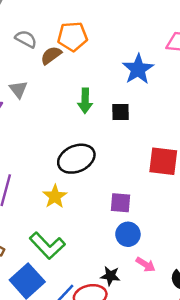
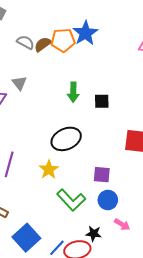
brown semicircle: (51, 55) -> (43, 44), moved
blue star: (138, 69) -> (85, 33), moved
green L-shape: (47, 246) -> (71, 200), moved

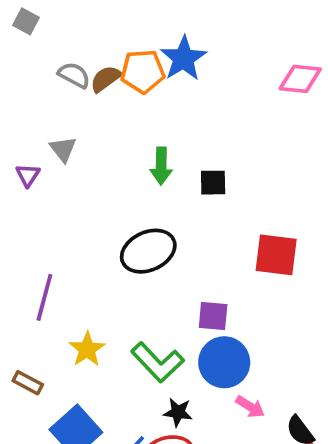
yellow star: (49, 169) -> (87, 349), moved
blue circle: (108, 200) -> (224, 362), size x1.4
black star: (94, 234) -> (178, 412), moved

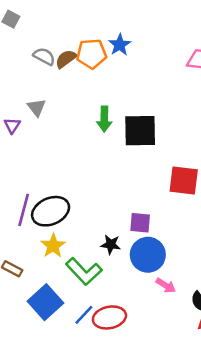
blue star: (183, 58) -> (120, 45), size x0.7
black square: (213, 183) -> (140, 131), size x1.8
black ellipse: (148, 251) -> (51, 211), moved
green L-shape: (157, 362) -> (84, 271), moved
black star: (178, 412) -> (111, 244), moved

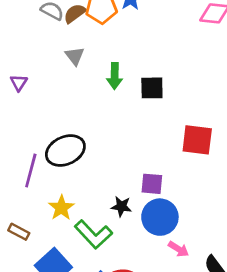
gray triangle: (36, 108) -> (75, 56), moved
black square: (140, 131) -> (152, 88), size x0.7
black ellipse: (51, 211) -> (65, 151), moved

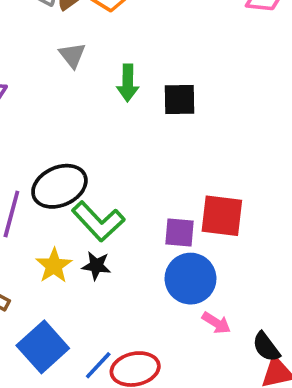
red square: (197, 140) -> (222, 216), moved
black star: (121, 206) -> (96, 266), moved
green L-shape: (93, 234) -> (98, 221), moved

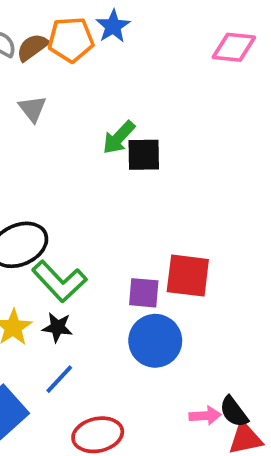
green arrow: (128, 83) -> (119, 137), moved, turned 42
pink arrow: (216, 323) -> (205, 416), moved, turned -36
blue line: (98, 365) -> (59, 379), moved

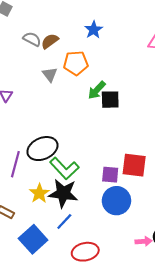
orange pentagon: (71, 40) -> (76, 63), moved
black star: (57, 327) -> (63, 193), size x1.8

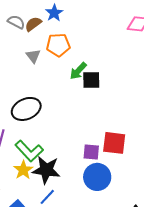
blue star: (94, 30) -> (54, 13), moved
black ellipse: (42, 149) -> (26, 109), moved
green L-shape: (64, 168) -> (29, 151), moved

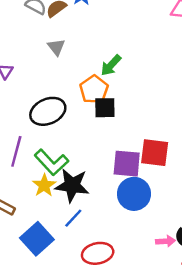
orange pentagon: (58, 45) -> (94, 90), moved, turned -30
black square: (91, 80) -> (105, 108), moved
purple square: (91, 152) -> (127, 164), size x1.4

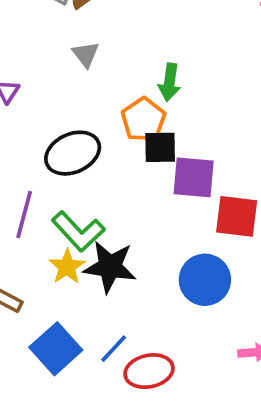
green arrow: (111, 65) -> (169, 82), turned -35
purple square: (127, 164) -> (194, 177), moved
blue line: (73, 218) -> (114, 349), moved

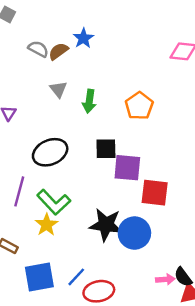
green arrow: (169, 82) -> (89, 101), moved
orange pentagon: (143, 120) -> (139, 106), moved
black star: (110, 267) -> (106, 225), moved
blue square: (56, 349) -> (39, 277), turned 32

